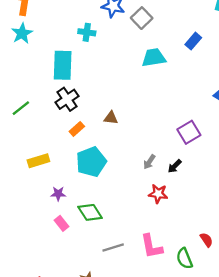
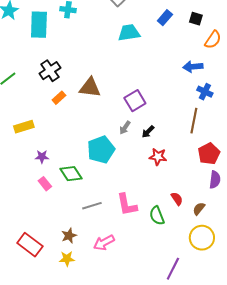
cyan rectangle: (63, 65) -> (39, 25), moved
brown triangle: (111, 118) -> (90, 88), size x1.6
purple square: (189, 132) -> (135, 101), moved
cyan pentagon: (91, 162) -> (101, 150), moved
red star: (158, 194) -> (158, 157), moved

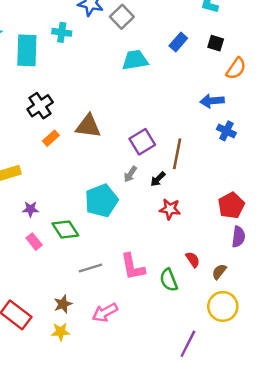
brown line: (194, 121) -> (177, 154), moved

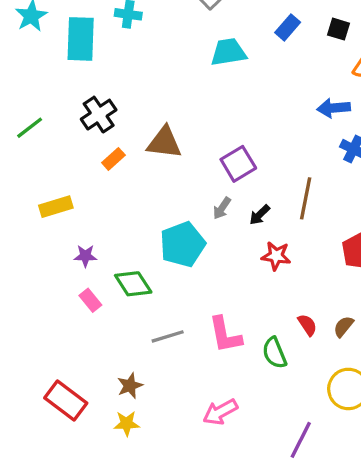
brown line: (177, 154) -> (306, 198), moved
brown semicircle: (219, 272) -> (343, 327), moved
pink arrow: (105, 312) -> (220, 412), moved

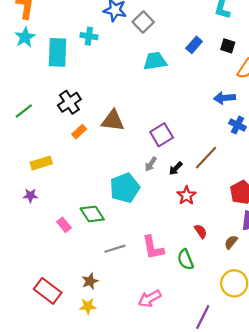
brown line: (306, 198) -> (206, 158), turned 32
purple star: (85, 256) -> (30, 196), moved
red star: (276, 256) -> (187, 196), turned 30
red semicircle: (307, 325) -> (201, 231), moved

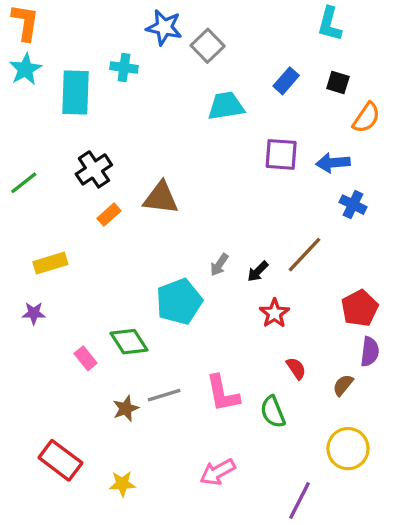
purple square: (162, 135) -> (281, 154), moved, turned 35
brown star: (90, 281) -> (126, 408), moved

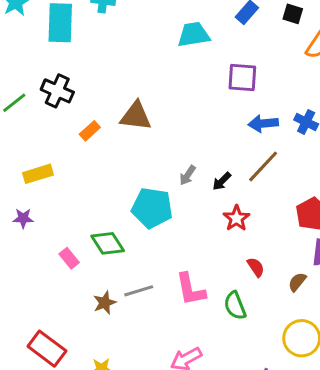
blue arrow: (333, 163) -> (263, 123), moved
black cross: (94, 169) -> (57, 91), moved, turned -32
cyan pentagon: (179, 301) -> (152, 208), turned 30

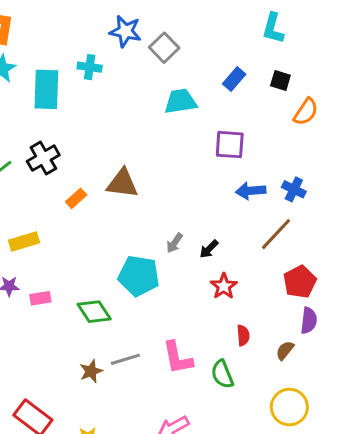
black cross: (57, 91) -> (43, 158), turned 36
brown line: (263, 166) -> (276, 234), moved
pink rectangle: (69, 258) -> (40, 298), moved, turned -60
red semicircle: (256, 267) -> (243, 335), turned 30

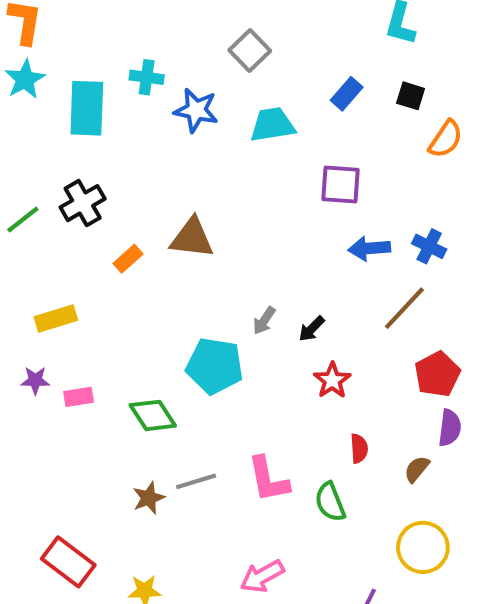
blue star: (125, 31) -> (196, 110), moved

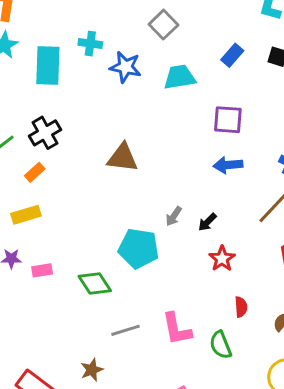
blue arrow: (369, 248) -> (228, 165), moved
orange rectangle: (128, 259) -> (35, 172), moved
brown star: (149, 498) -> (92, 370), moved

